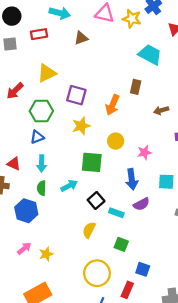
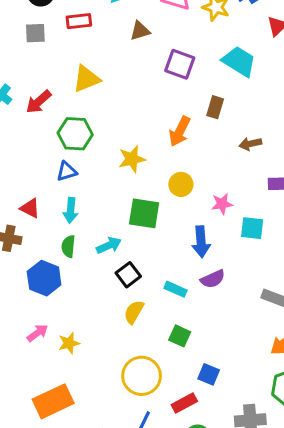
purple square: (76, 95) -> (180, 64), moved
cyan square: (166, 182) -> (252, 228), moved
black square: (96, 201) -> (128, 275), moved
red rectangle: (127, 290) -> (184, 403), turned 35

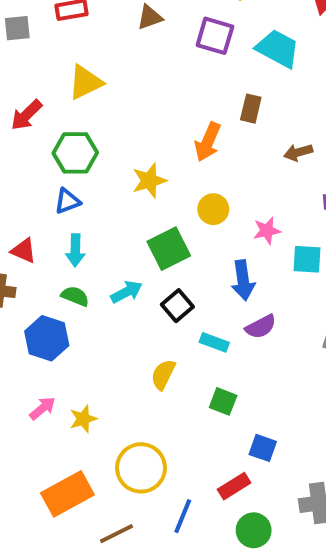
purple square: (180, 64) -> (215, 36), moved
green square: (144, 213) -> (169, 249), turned -32
green semicircle: (68, 246) -> (75, 296), turned 110
black square: (128, 275) -> (177, 306), moved
yellow circle: (142, 376) -> (141, 468), moved

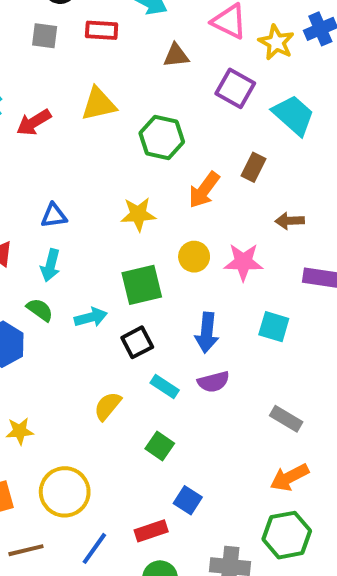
green hexagon: (75, 153) -> (162, 138), moved
pink star: (267, 231) -> (243, 262), moved, size x1.4

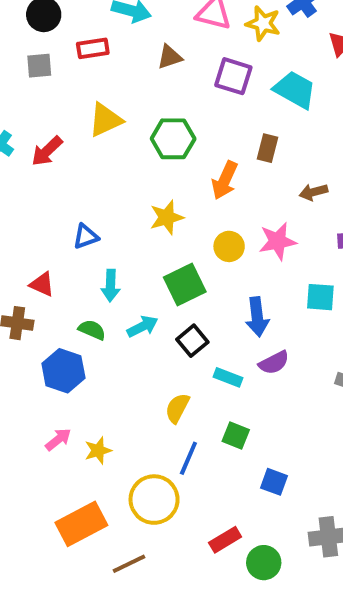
cyan arrow: (50, 265) -> (111, 286), moved
red rectangle: (151, 531) -> (225, 540), moved
blue line: (94, 548) -> (188, 458), moved

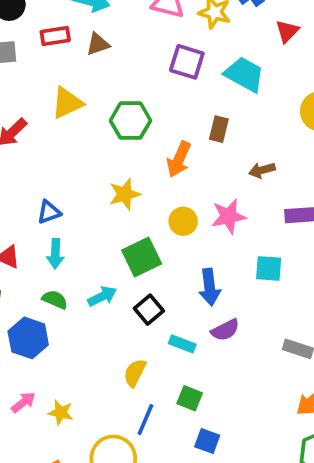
brown triangle: (170, 57) -> (98, 44), moved
cyan arrow: (111, 286) -> (55, 254), moved
yellow star: (98, 451) -> (61, 413), turned 30
blue square: (274, 482) -> (207, 441), moved

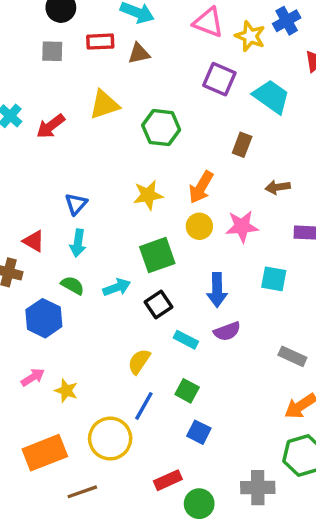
orange arrow: (179, 159) -> (201, 187), moved
blue triangle: (49, 212) -> (76, 204), turned -35

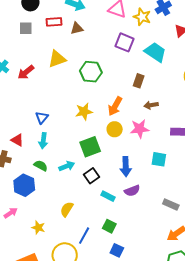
brown arrow: (278, 187) -> (151, 105), moved
yellow semicircle: (139, 361) -> (67, 209), moved
pink arrow: (33, 377) -> (11, 213), moved

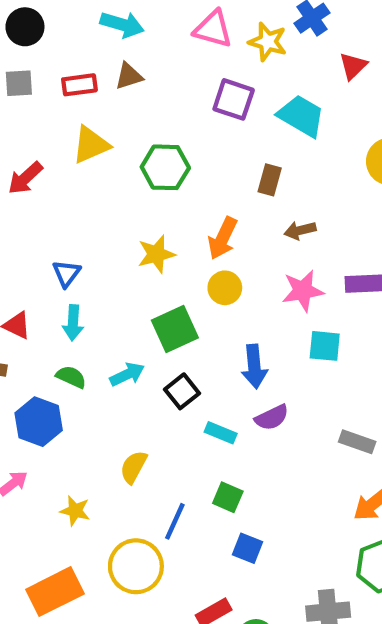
red rectangle: (54, 22) -> (79, 85), moved
pink star: (140, 129) -> (303, 291), moved

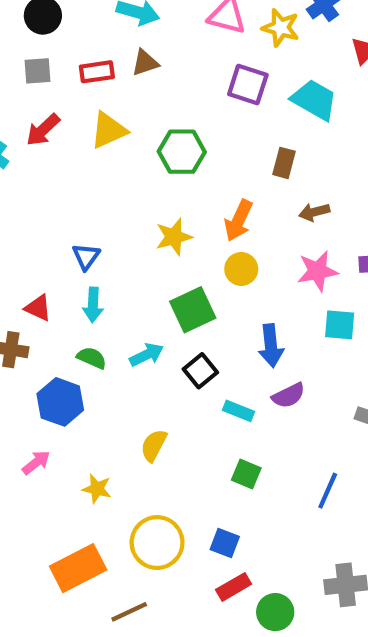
red arrow: (25, 178) -> (43, 130), moved
blue line: (175, 521) -> (328, 491), moved
blue square: (247, 548) -> (225, 543), moved

